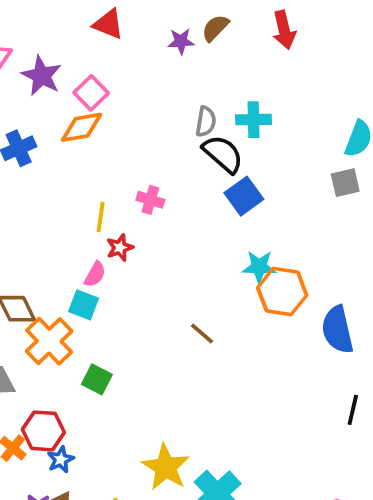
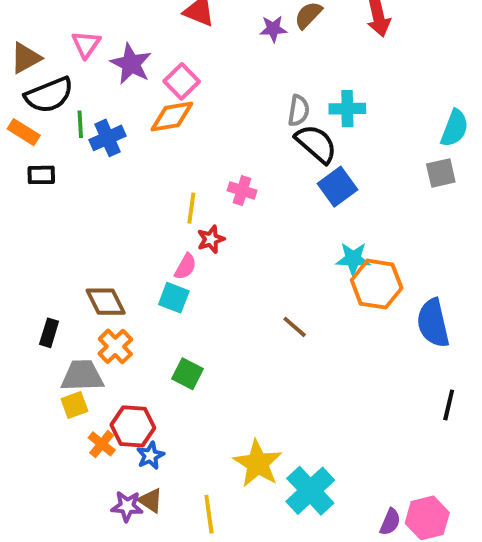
orange cross: (49, 341) -> (115, 346), moved, size x0.7

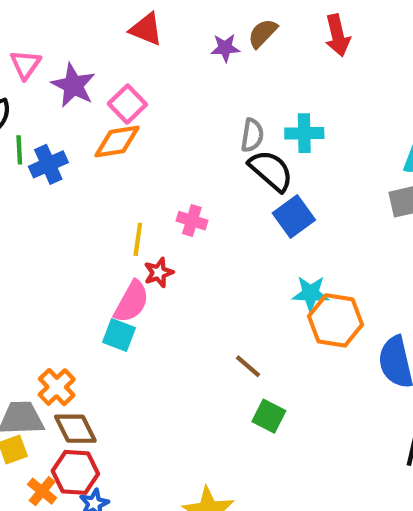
pink semicircle: (186, 267) -> (132, 302), size x1.5
brown diamond: (106, 302) -> (75, 429), moved
green square: (187, 374) -> (269, 416), moved

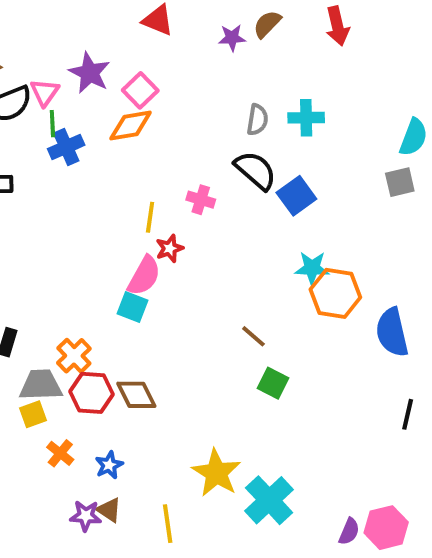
pink triangle: (25, 65) -> (45, 92), moved
green line: (19, 150) -> (52, 124), moved
black semicircle: (271, 171) -> (255, 170), moved
brown diamond: (75, 429) -> (136, 395), moved
red hexagon: (75, 472) -> (92, 393), moved

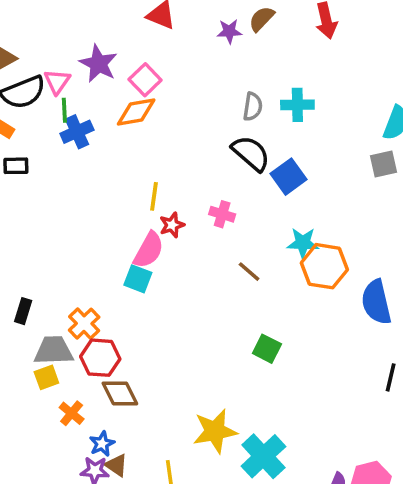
pink cross: (201, 200) -> (222, 214), moved
brown line: (253, 336) -> (249, 272), moved
brown diamond: (136, 395) -> (120, 394), moved
blue star: (109, 465) -> (102, 444), moved
yellow star: (216, 473) -> (215, 431), turned 30

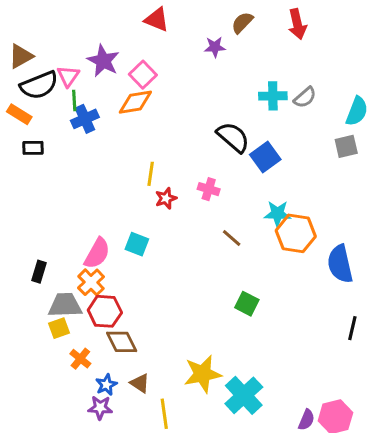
purple star: (229, 31) -> (215, 47), moved
gray semicircle: (253, 107) -> (305, 97), moved, turned 40
pink semicircle: (149, 250) -> (97, 253), moved
brown triangle: (116, 465) -> (140, 383), moved

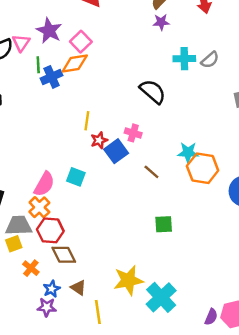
purple star: (215, 47) -> (161, 22), moved
green line: (74, 101) -> (38, 65), moved
blue cross: (85, 119) -> (52, 77), moved
blue square: (265, 157) -> (116, 151), moved
green square: (247, 304) -> (164, 224), turned -30

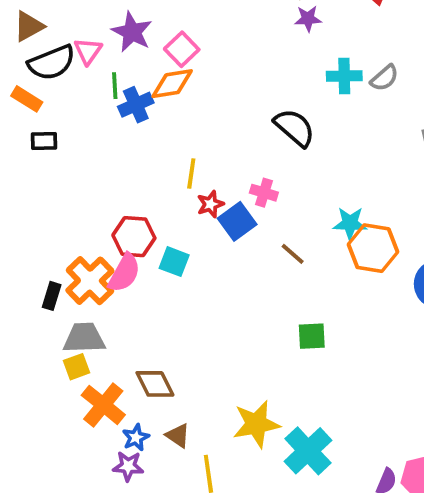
orange cross: (39, 207) -> (90, 281), moved, size x1.4
red hexagon: (50, 230) -> (134, 237), moved
orange cross: (31, 268) -> (103, 405), size x1.6

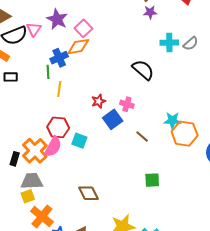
green line: (115, 86) -> (48, 72), moved
yellow line: (191, 174) -> (59, 89), moved
red star: (210, 204) -> (99, 101), moved
brown diamond: (155, 384) -> (88, 193), moved

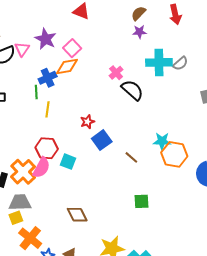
cyan cross: (169, 43) -> (159, 62), size x1.4
pink cross: (127, 104) -> (116, 73), moved, turned 32

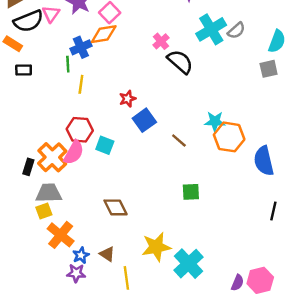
cyan cross: (159, 62) -> (211, 29), turned -30

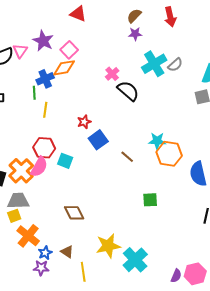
green square: (191, 192) -> (150, 200), moved

